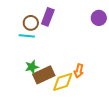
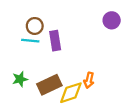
purple rectangle: (48, 17) -> (55, 41), moved, turned -30
green star: (32, 67) -> (20, 79), moved

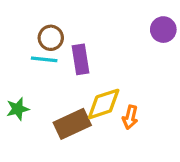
green star: (20, 79) -> (18, 109), moved
yellow diamond: (71, 93) -> (104, 104), moved

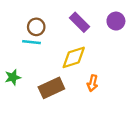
purple rectangle: (81, 59) -> (80, 22), moved, turned -36
yellow diamond: (104, 104) -> (74, 57), moved

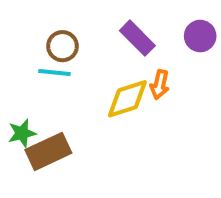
orange arrow: (92, 83) -> (160, 85), moved
brown rectangle: (51, 88) -> (48, 151), moved

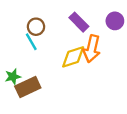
cyan line: (54, 72) -> (31, 42), turned 54
orange arrow: (160, 85) -> (92, 49), size x1.6

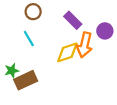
purple circle: (115, 21) -> (105, 31), moved
brown circle: (36, 27) -> (33, 12), moved

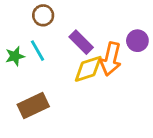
purple rectangle: (73, 20) -> (81, 42), moved
green star: (12, 71) -> (15, 56), moved

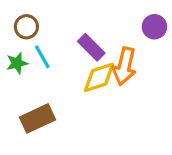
brown circle: (43, 15) -> (26, 27), moved
purple circle: (137, 41) -> (154, 27), moved

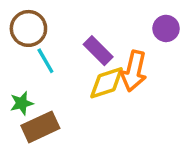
brown circle: (26, 27) -> (28, 28), size x1.4
green star: (17, 63) -> (22, 103), moved

